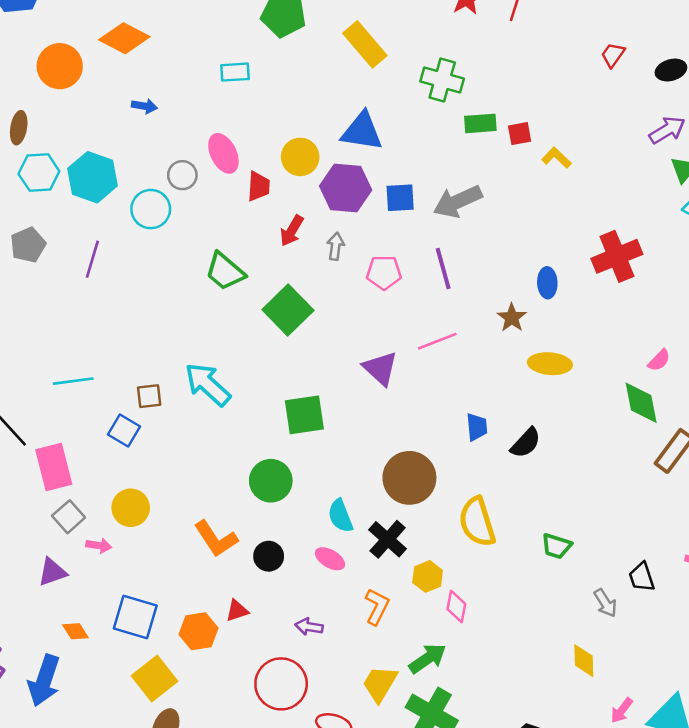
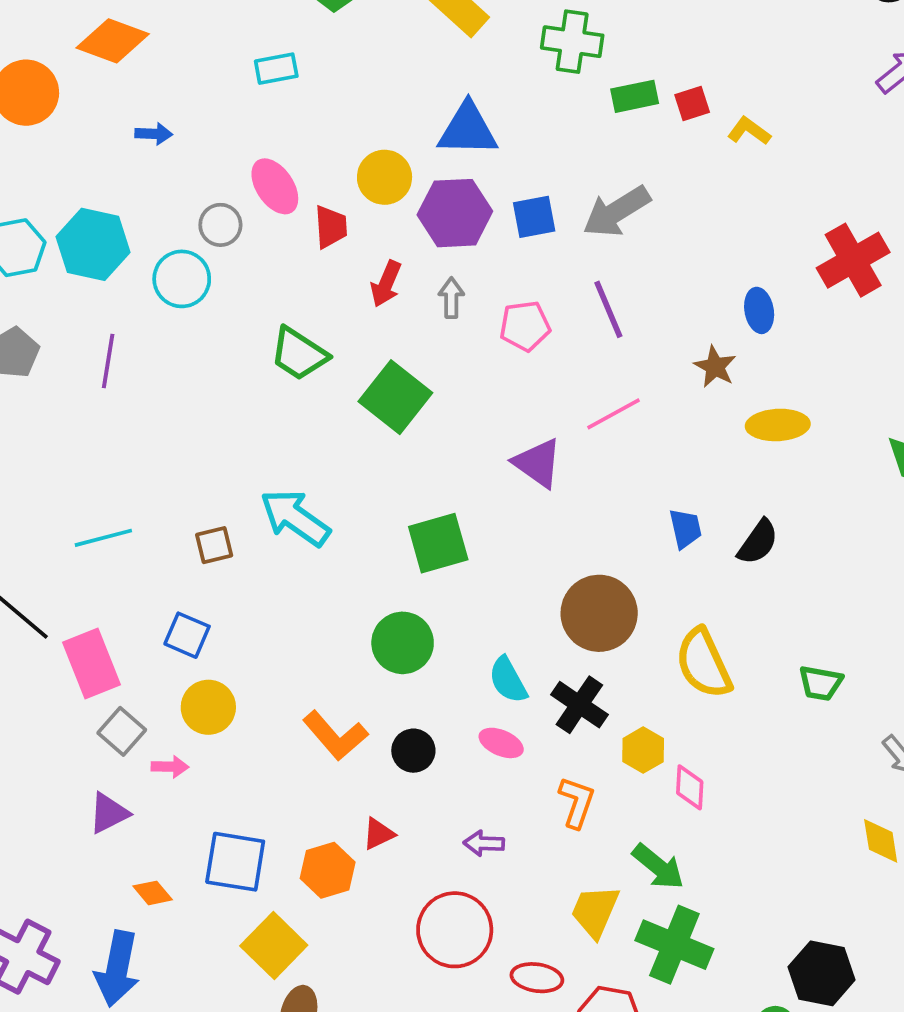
blue square: (124, 430) -> (187, 635), moved
green arrow: (428, 658) -> (658, 867), turned 81

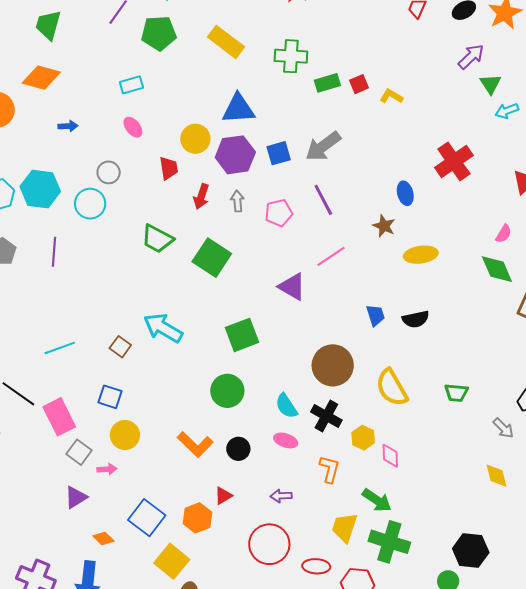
pink ellipse: (275, 186) -> (133, 127), moved, size x0.7
black semicircle: (758, 542) -> (416, 319), turned 48
brown square: (214, 545) -> (120, 347), turned -35
blue square: (235, 862) -> (147, 518), turned 33

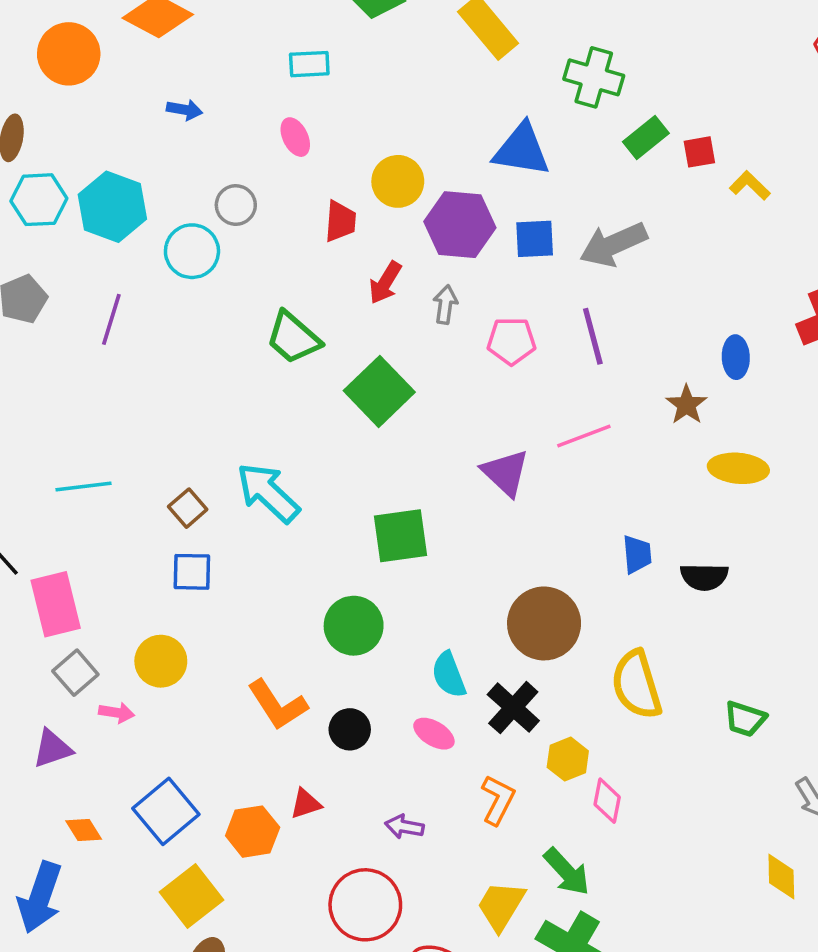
green rectangle: (327, 83) -> (646, 138), turned -35
blue triangle: (238, 109) -> (522, 150), moved
blue square: (110, 397) -> (192, 572), moved, turned -30

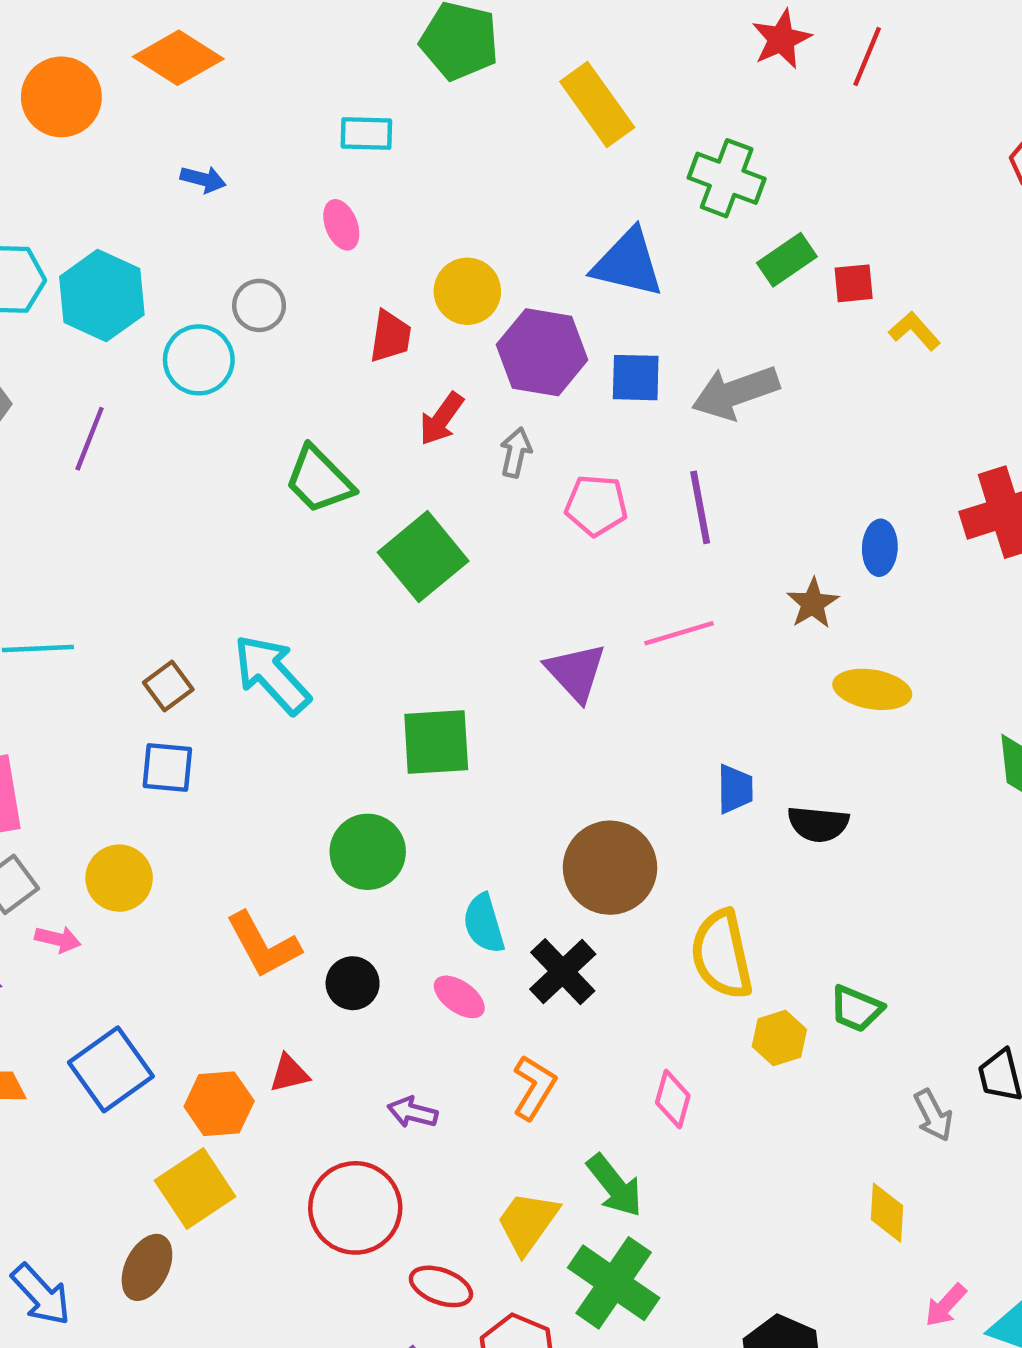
yellow hexagon: (568, 759) -> (779, 1038), moved
yellow square: (192, 896) -> (195, 1189), moved

